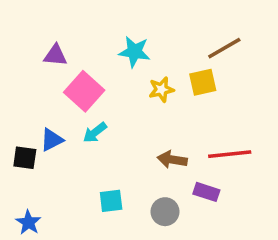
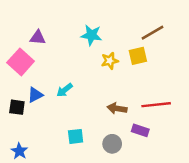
pink square: (84, 91) -> (21, 62), moved

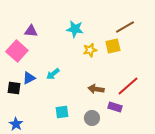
red line: (156, 105) -> (128, 86), turned -35

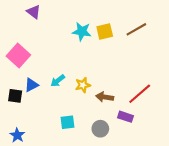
purple triangle: (31, 31) -> (34, 12), moved, turned 32
yellow square: (113, 46) -> (105, 31), moved
yellow star: (90, 50) -> (83, 85), moved

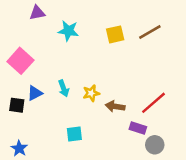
purple triangle: (34, 12) -> (37, 13), turned -48
cyan star: (82, 31) -> (68, 31), moved
cyan arrow: (58, 81) -> (64, 88), turned -72
gray circle: (100, 129) -> (155, 145), moved

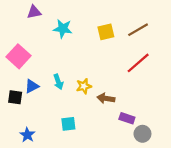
red line: (154, 103) -> (138, 63), moved
blue star: (19, 148) -> (27, 135), moved

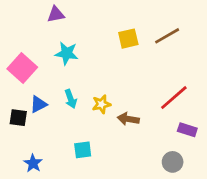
purple triangle: (34, 12) -> (56, 14), moved
cyan star: (63, 29) -> (67, 53), moved
red line: (138, 63) -> (174, 98), moved
purple rectangle: (127, 118) -> (187, 130), moved

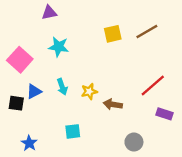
gray circle: (173, 162) -> (134, 142), moved

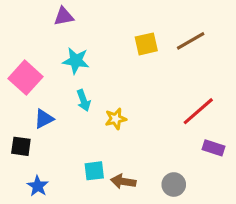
cyan arrow: (62, 87) -> (84, 100), moved
black square: (16, 103) -> (21, 146), moved
brown arrow: (113, 104) -> (123, 181), moved

